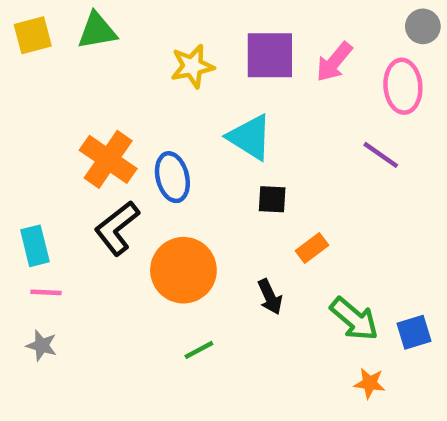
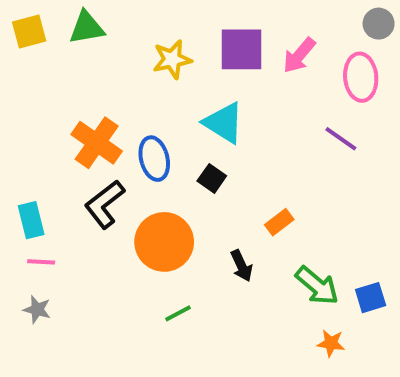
black square: (272, 199) -> (212, 178), moved, turned 32

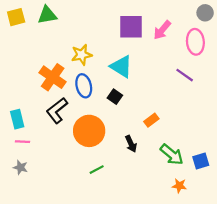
yellow star: (172, 59) -> (82, 55), moved

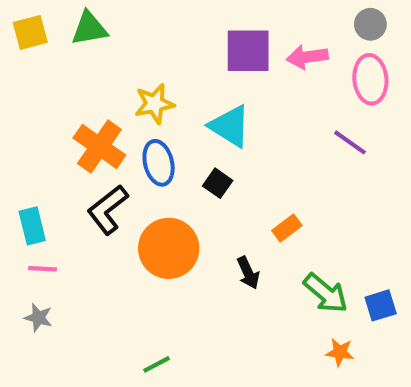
gray circle: (205, 13) -> (370, 24), moved
pink arrow: (162, 30) -> (307, 57), turned 42
green line: (97, 170) -> (156, 364), moved

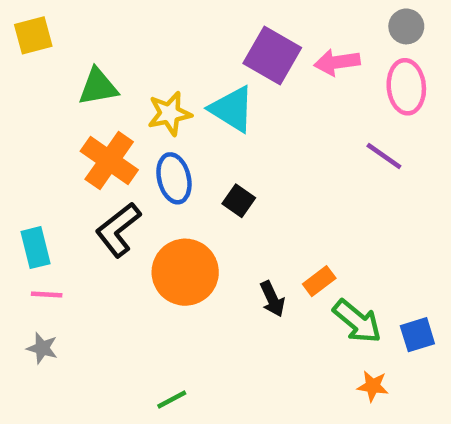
green triangle: (89, 28) -> (98, 87), moved
purple square: (248, 51) -> (272, 55), turned 30
cyan triangle: (230, 126) -> (232, 109), moved
orange rectangle: (287, 228) -> (319, 281), moved

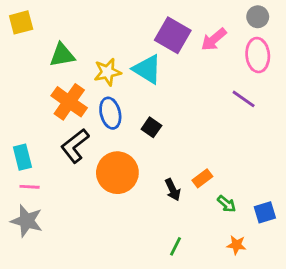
pink arrow: (337, 62) -> (214, 39), turned -32
green arrow: (357, 321) -> (227, 204), size x0.6
gray star: (42, 348) -> (27, 221), size x1.6
green line: (172, 399) -> (176, 246), moved, turned -36

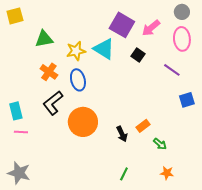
orange cross: (69, 102) -> (49, 72), size x0.7
black square: (151, 127) -> (138, 55), moved
blue square: (265, 212) -> (187, 100), moved
gray star: (27, 221) -> (19, 173), moved

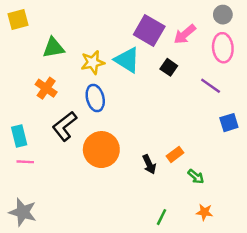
orange cross: (49, 72) -> (46, 88), moved
green line: (124, 174) -> (161, 217), moved

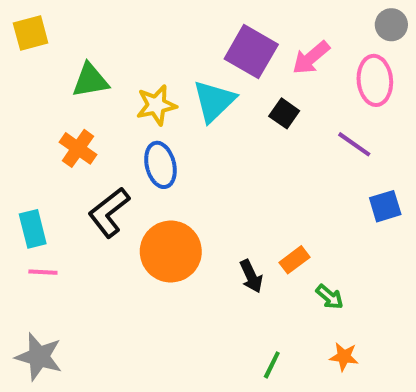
gray circle: (223, 15) -> (391, 25), moved
cyan triangle: (127, 60) -> (214, 101), turned 44

